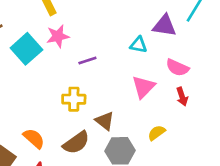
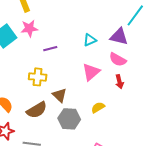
purple triangle: (164, 26) -> (119, 37), moved
cyan triangle: (139, 45) -> (90, 40), turned -40

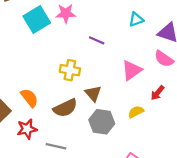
cyan triangle: (90, 40) -> (136, 19), moved
purple line: (50, 49) -> (97, 40), moved, turned 32
red arrow: (119, 82) -> (158, 93), moved, turned 48

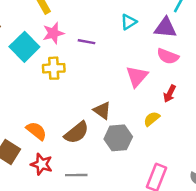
purple line: (97, 40) -> (87, 42), moved
yellow cross: (70, 70) -> (54, 68), moved
red star: (27, 129) -> (42, 164), turned -30

